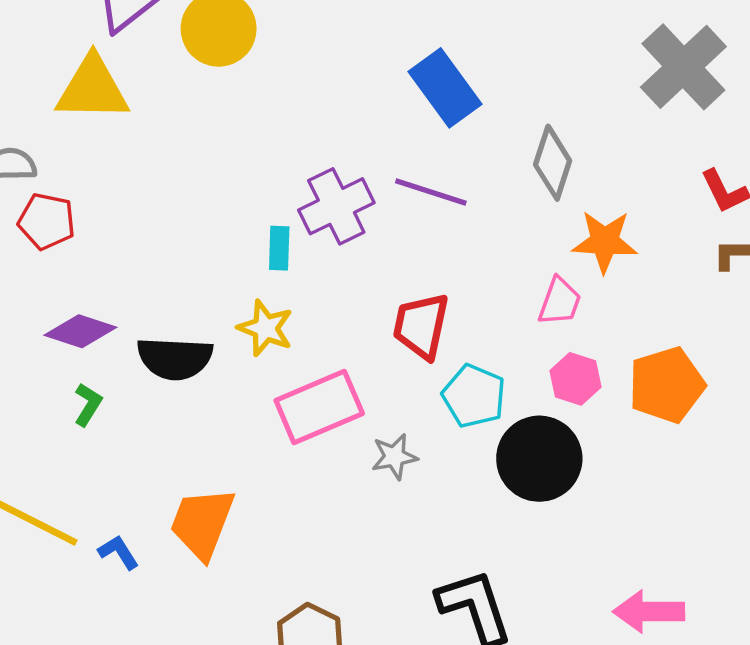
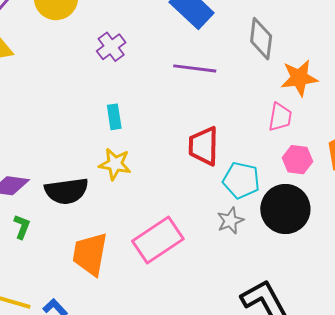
purple cross: (336, 206) -> (111, 47), moved, size x0.7
pink rectangle: (319, 407) -> (158, 240), moved
gray star: (394, 457) -> (230, 221), moved
orange trapezoid: (202, 523) -> (90, 254), moved

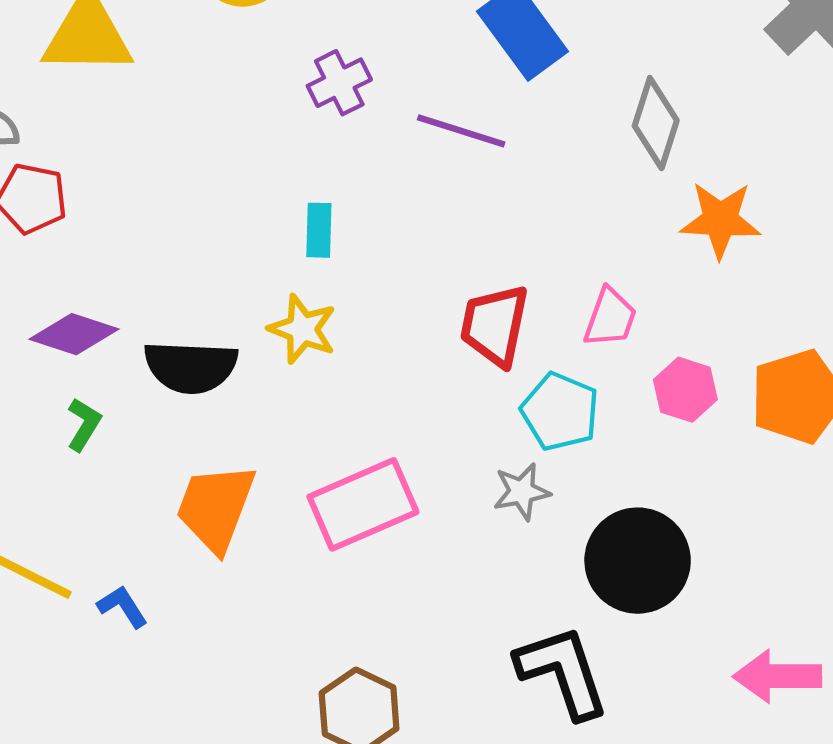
purple line: (195, 68) -> (461, 131), moved
pink trapezoid: (280, 117) -> (610, 318), moved
black circle: (285, 209) -> (638, 561), moved

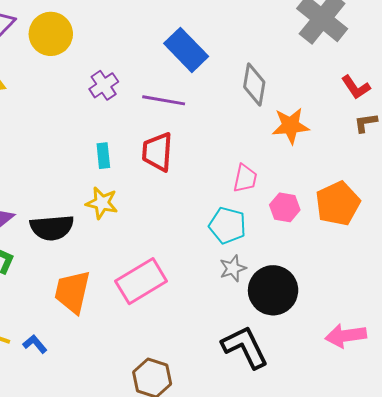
red trapezoid: (495, 325) -> (157, 152), moved
gray star: (522, 492) -> (233, 268), moved

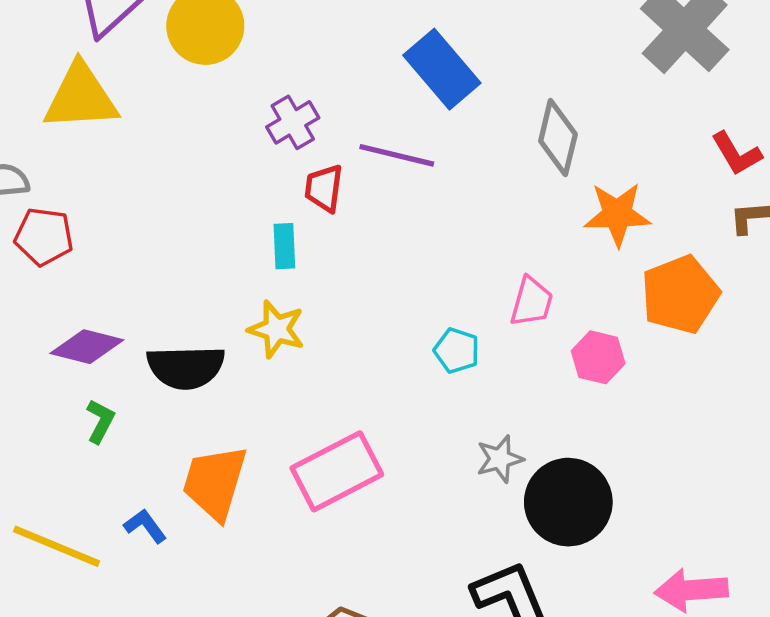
red trapezoid: (157, 152) -> (324, 188), moved, size x0.7
orange pentagon: (338, 204) -> (680, 295), moved
cyan pentagon: (227, 225) -> (457, 351), moved, size x0.7
blue L-shape: (35, 344) -> (145, 526), moved

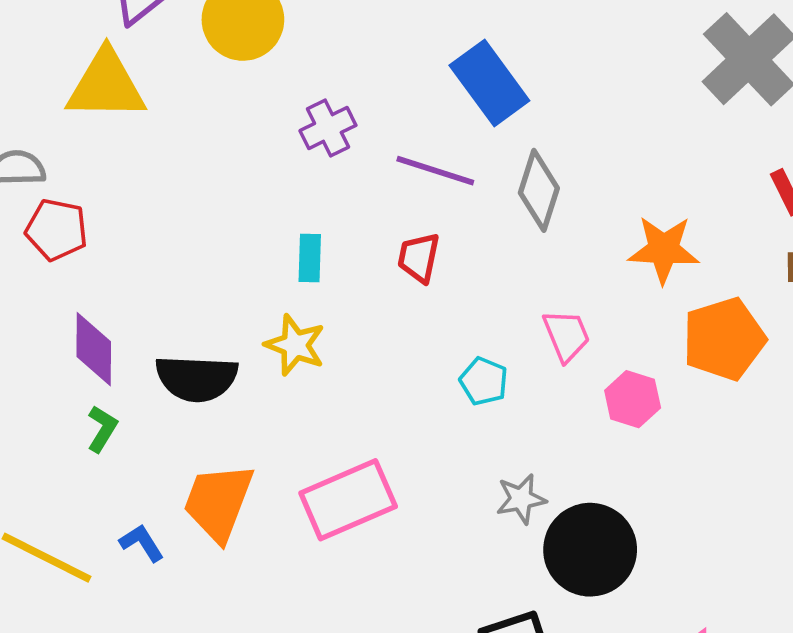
gray diamond: (558, 138) -> (539, 190), moved
red trapezoid: (324, 188) -> (419, 258), moved
pink trapezoid: (531, 302) -> (566, 335), turned -42
purple diamond: (87, 347) -> (94, 349), turned 72

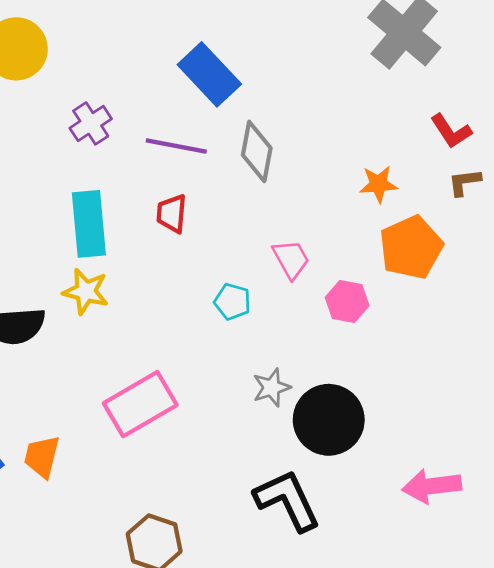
orange star: (664, 250) -> (378, 184), moved, size x0.7
cyan rectangle: (310, 258) -> (89, 224), size x1.8
orange trapezoid: (218, 502) -> (42, 457), moved, size x0.7

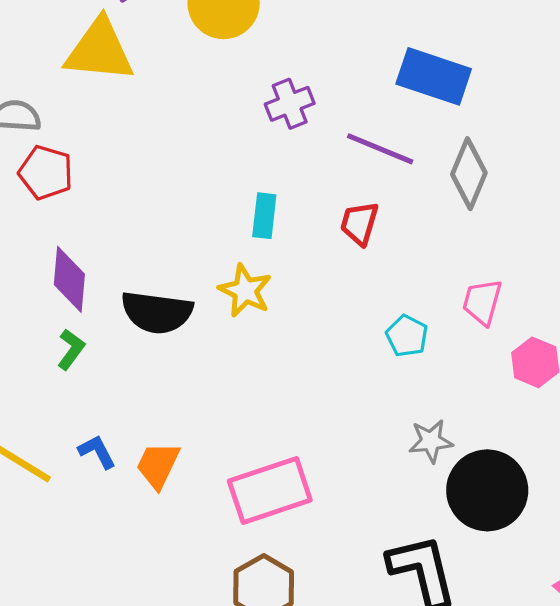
blue rectangle: (209, 74) -> (434, 76), turned -40
cyan rectangle: (89, 224) -> (264, 216), size x0.6
pink trapezoid: (291, 259) -> (482, 302), turned -147
pink rectangle: (140, 404) -> (270, 490), moved

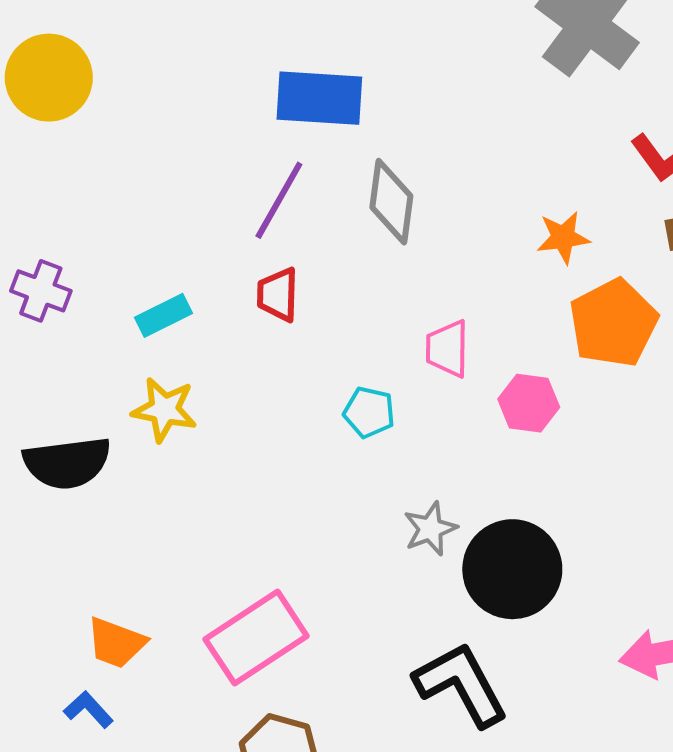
purple cross: (290, 104) -> (41, 291), moved, turned -33
purple line: (380, 149) -> (279, 200), turned -68
cyan rectangle: (264, 216) -> (163, 315), turned 72
blue L-shape: (97, 452) -> (88, 710), moved
orange trapezoid: (158, 465) -> (116, 643), turned -80

